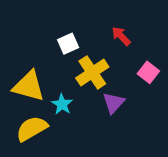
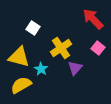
red arrow: (121, 36) -> (93, 19), moved, size x1.6
white square: (68, 44) -> (33, 28), moved, turned -32

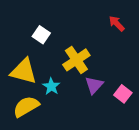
red arrow: (93, 19) -> (117, 23), size x0.6
pink square: (98, 48) -> (123, 94), moved

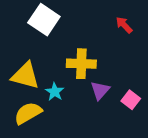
white square: (41, 35) -> (44, 20), moved, size x1.6
yellow cross: (76, 60) -> (81, 64), turned 36

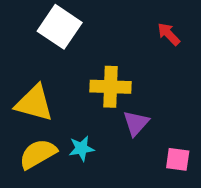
cyan star: (55, 92) -> (81, 148), moved, turned 30
pink square: (131, 100) -> (178, 159), moved, turned -30

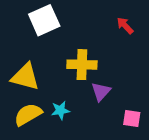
white square: (60, 27) -> (44, 20), turned 32

